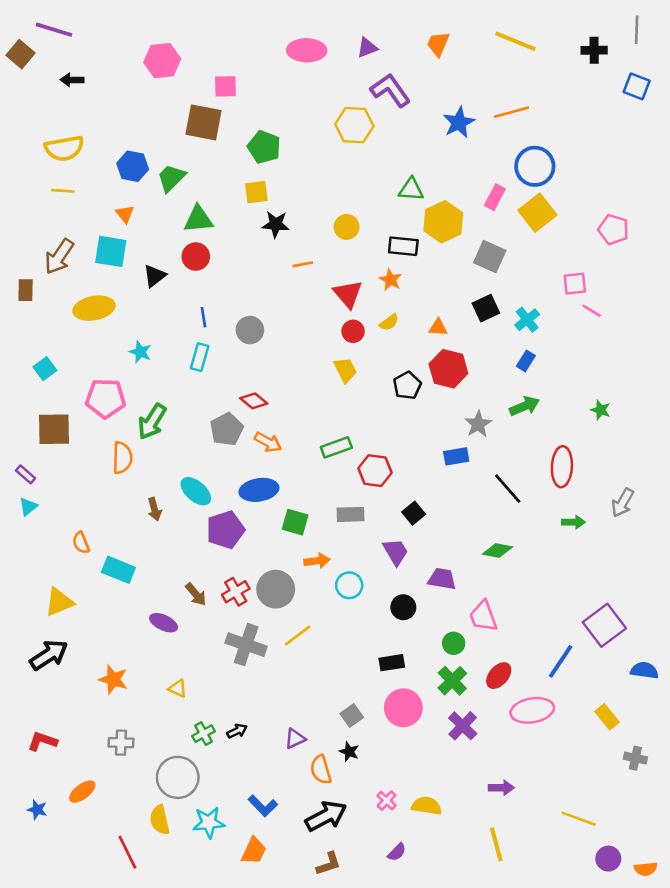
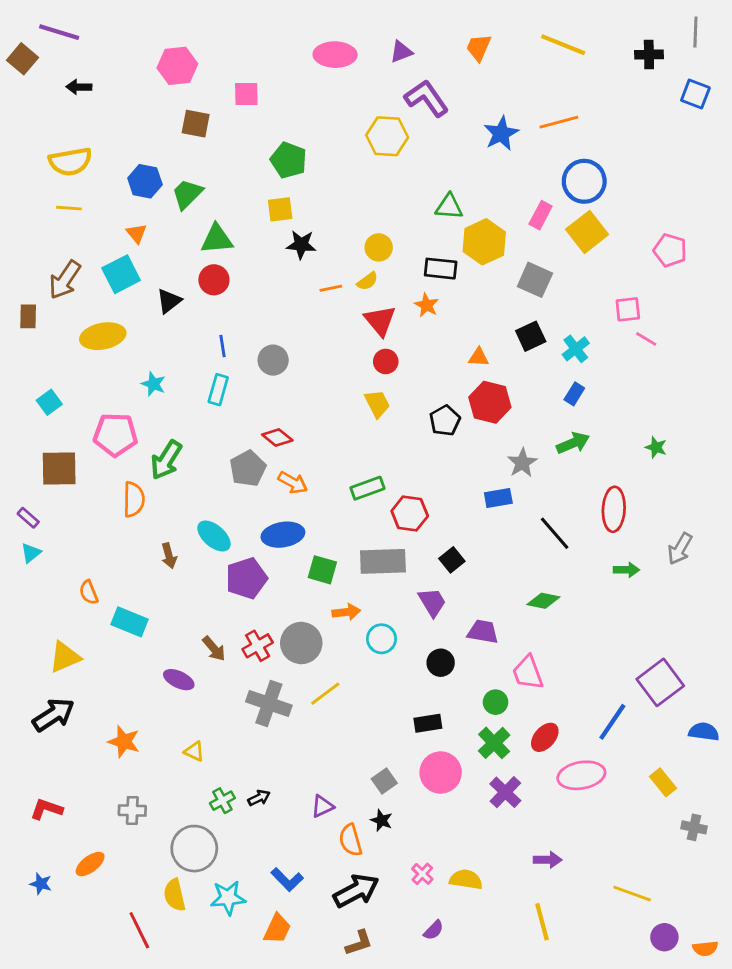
brown square: (204, 122) -> (196, 124), moved, size x0.7
cyan square: (111, 251) -> (121, 274), turned -36
yellow semicircle: (389, 322) -> (367, 281), moved
gray rectangle: (350, 514) -> (383, 561), size x1.5

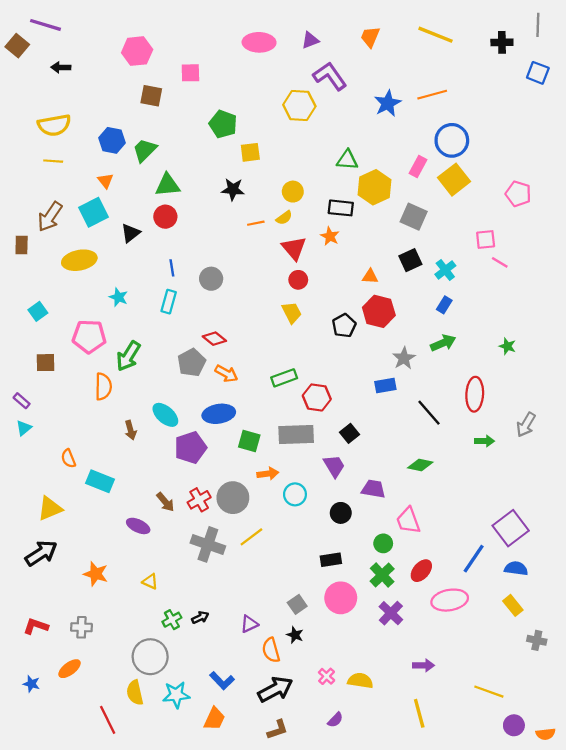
yellow square: (280, 209) -> (250, 152), moved
brown square: (59, 468) -> (46, 363), size x0.7
blue semicircle: (704, 732) -> (516, 568), moved
gray cross: (132, 811) -> (81, 627), moved

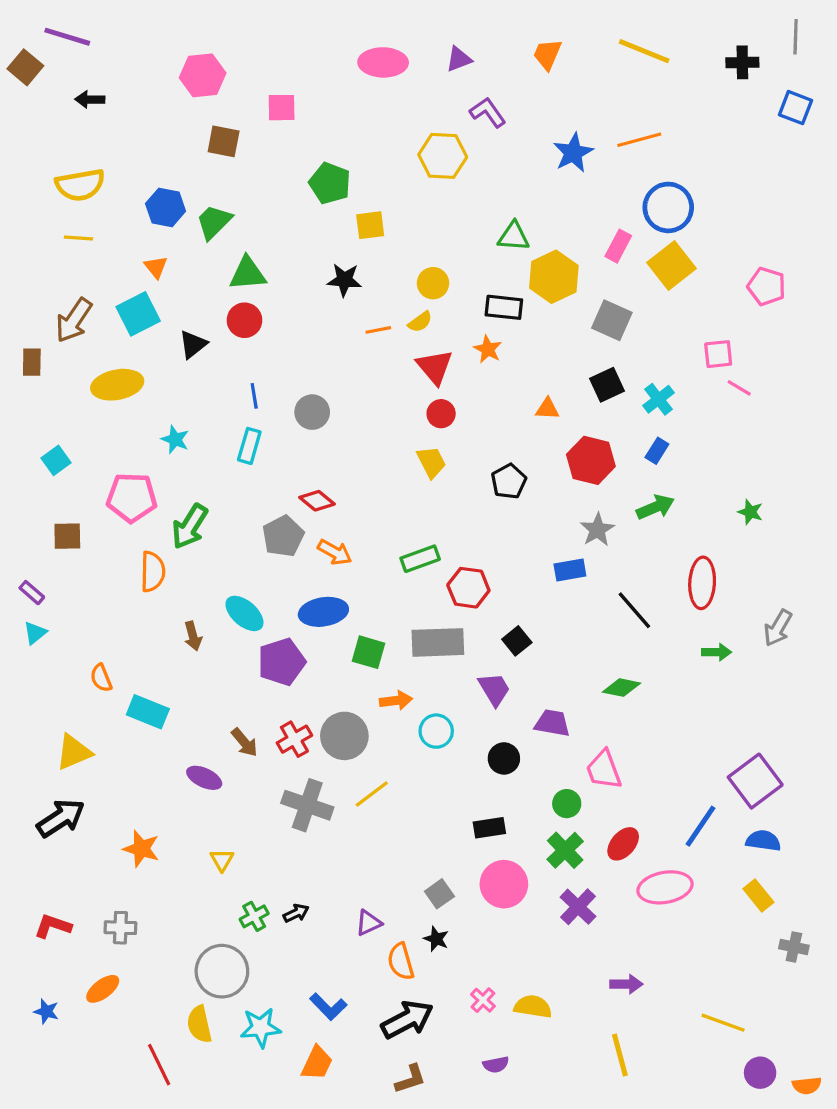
purple L-shape: (330, 76) -> (488, 112), size x0.7
red hexagon: (379, 311) -> (591, 460), moved
yellow triangle: (150, 582) -> (222, 860), turned 35
purple semicircle: (335, 720) -> (496, 1065), turned 35

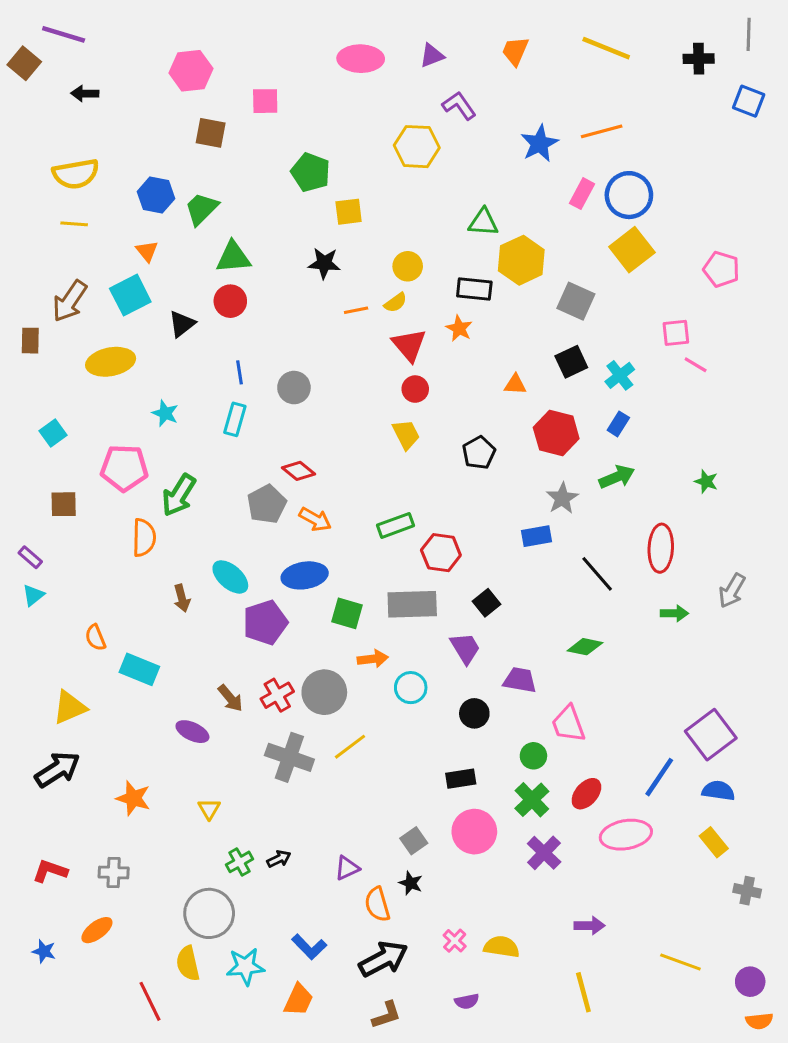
pink rectangle: (618, 246) -> (582, 194), moved
purple circle: (760, 1073) -> (750, 982), moved

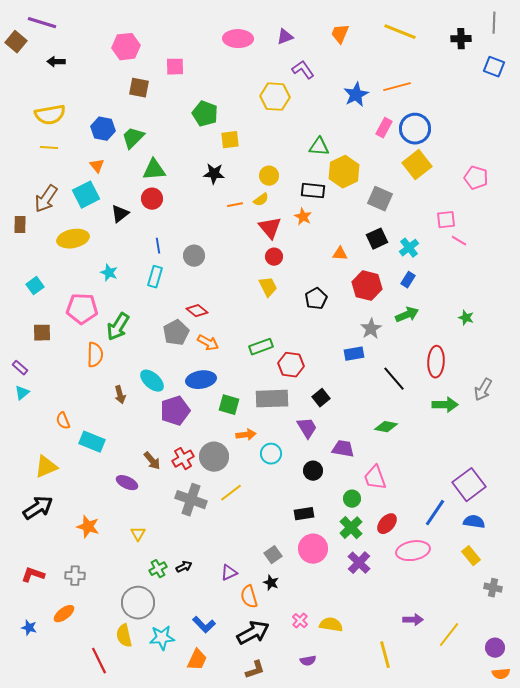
green arrow: (674, 613) -> (445, 405), size x1.4
purple arrow: (590, 926) -> (413, 620), moved
yellow line: (680, 962) -> (449, 635), turned -72

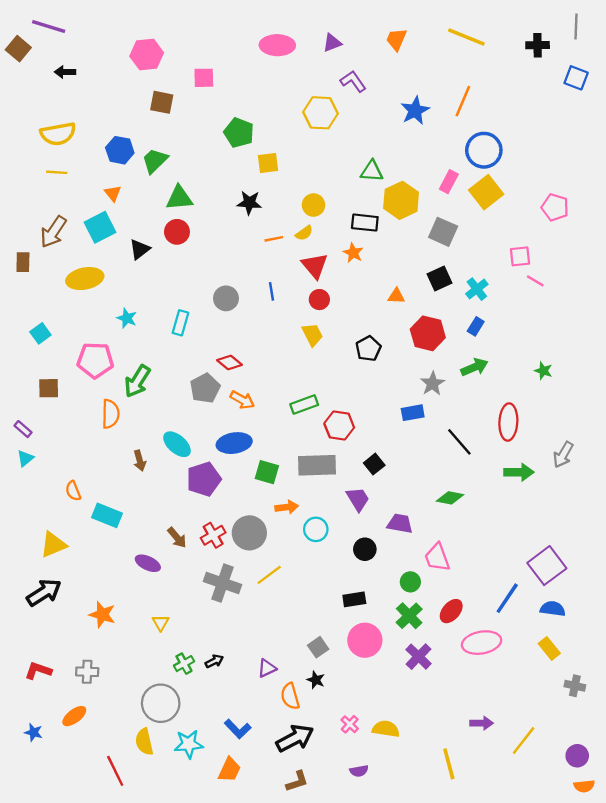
orange line: (397, 87) -> (463, 101), turned -52
pink rectangle: (384, 128) -> (449, 182), moved
blue line: (158, 246) -> (271, 291), moved

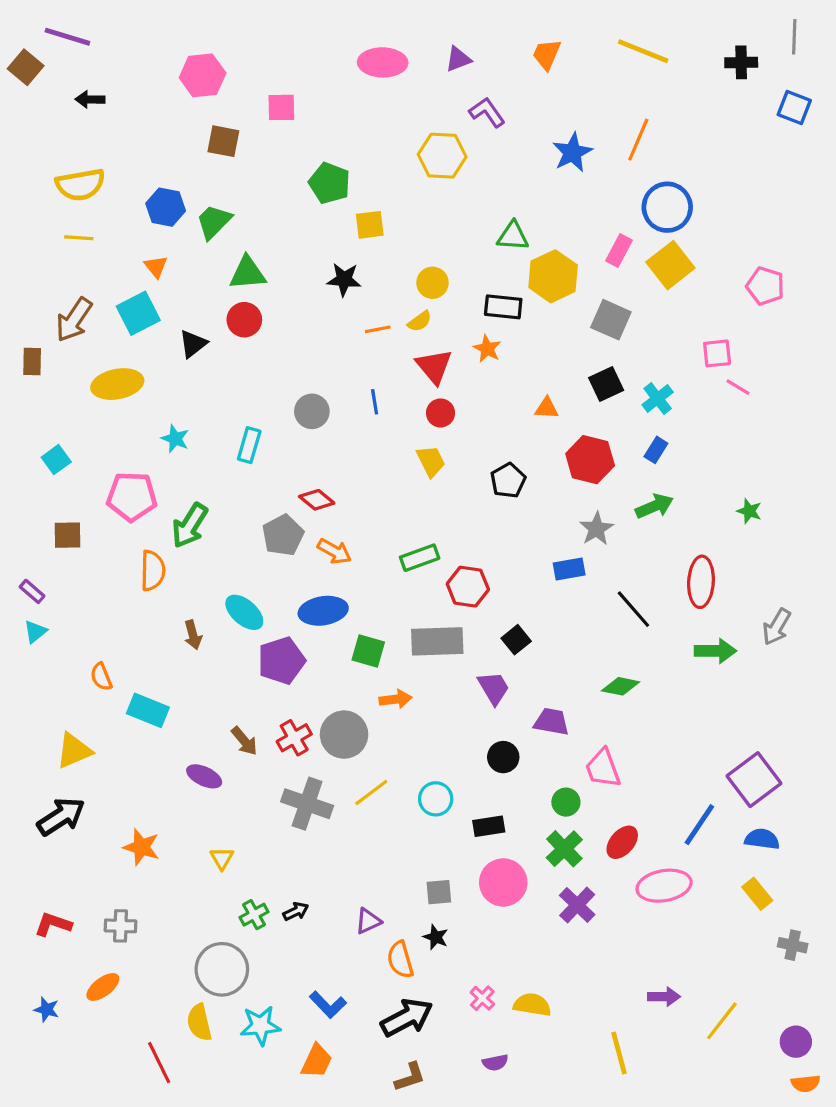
cyan circle: (316, 529) -> (436, 799), moved
gray square: (318, 647) -> (439, 892), turned 30

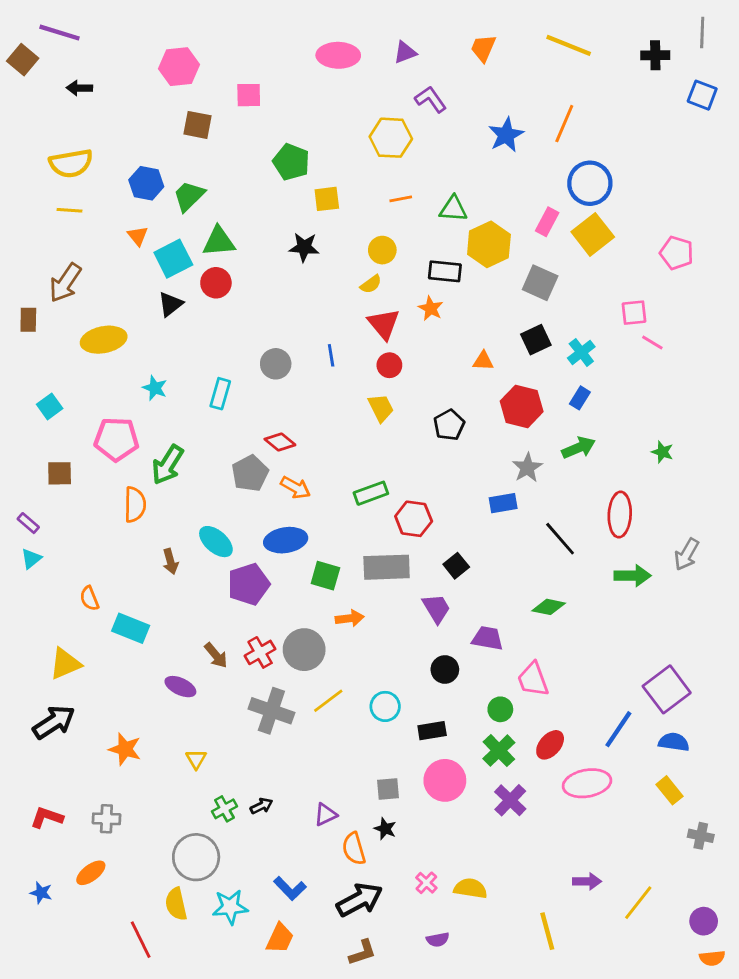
cyan square: (138, 313) -> (173, 259), moved
orange line: (378, 329) -> (401, 199), moved

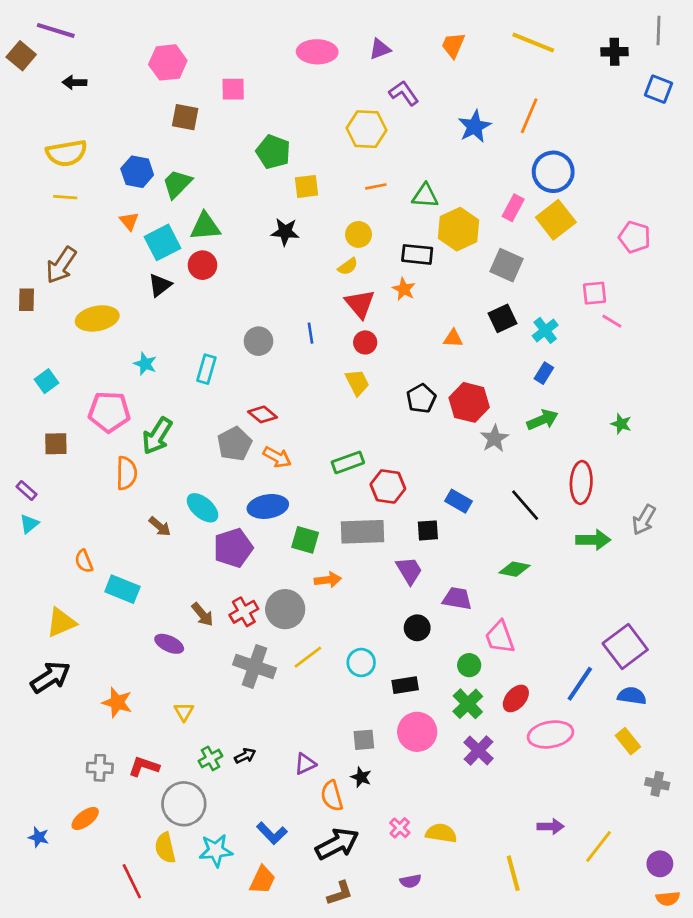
red hexagon: (522, 406) -> (469, 402), moved
blue rectangle: (503, 503) -> (459, 501), moved, turned 40
brown arrow: (170, 561) -> (160, 526), turned -35
black square: (456, 566) -> (428, 530), turned 35
red L-shape: (47, 817) -> (144, 766), moved

